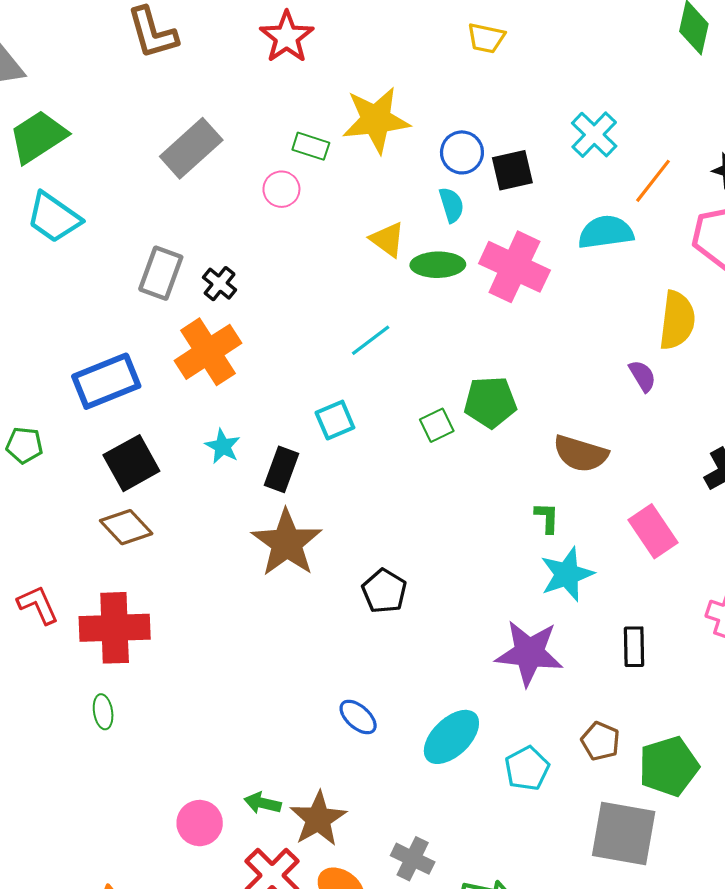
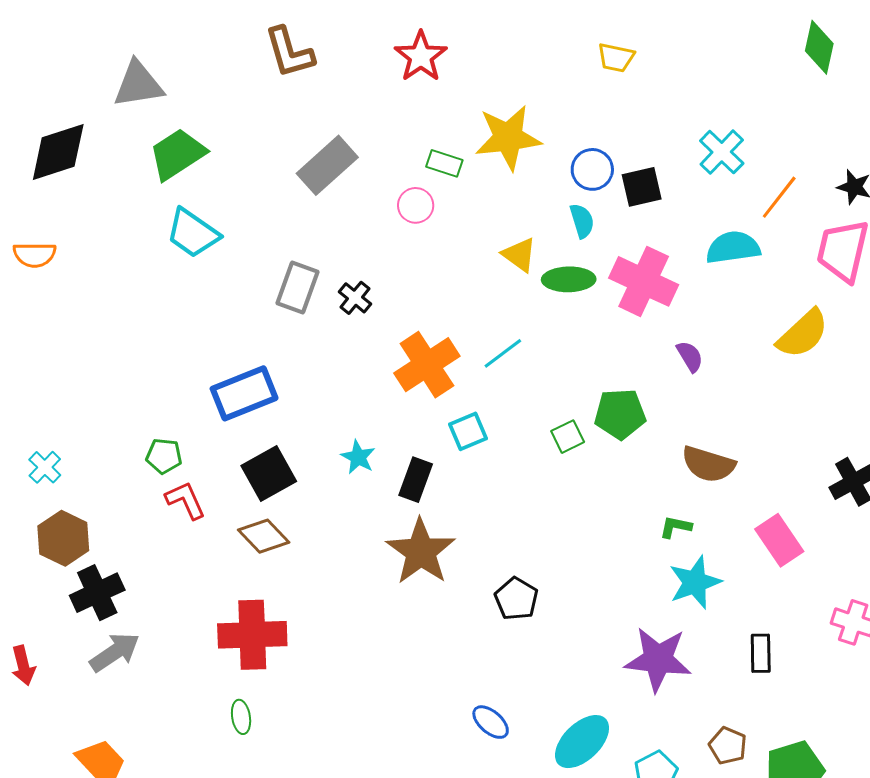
yellow semicircle: (677, 320) -> (803, 334), turned 40
orange cross: (208, 352) -> (427, 365), moved
purple semicircle: (642, 376) -> (690, 356), moved
green L-shape: (547, 518) -> (675, 527), turned -80
red L-shape: (38, 605) -> (186, 500), moved

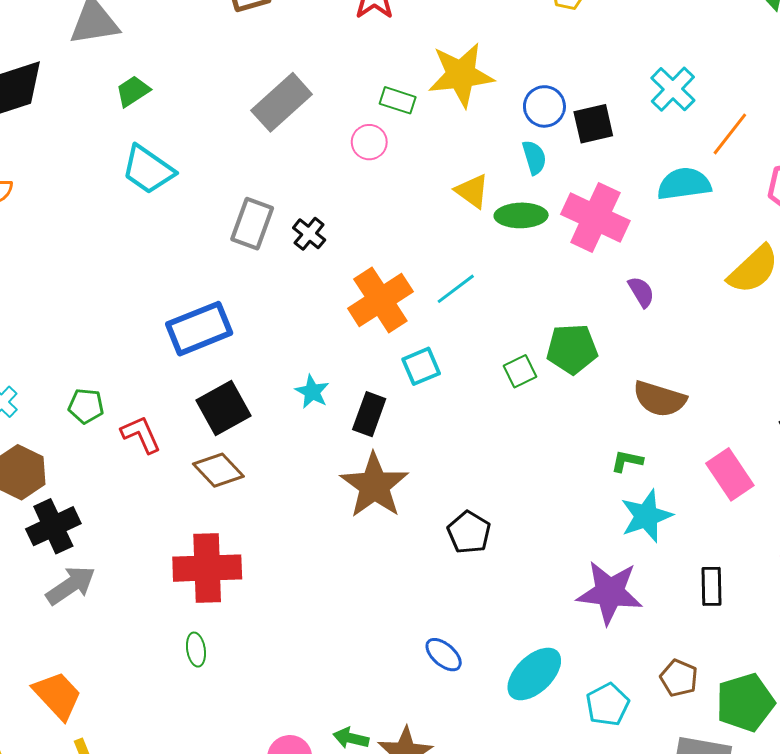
green trapezoid: (177, 154) -> (133, 91), size x0.6
green pentagon: (164, 456) -> (86, 406), moved

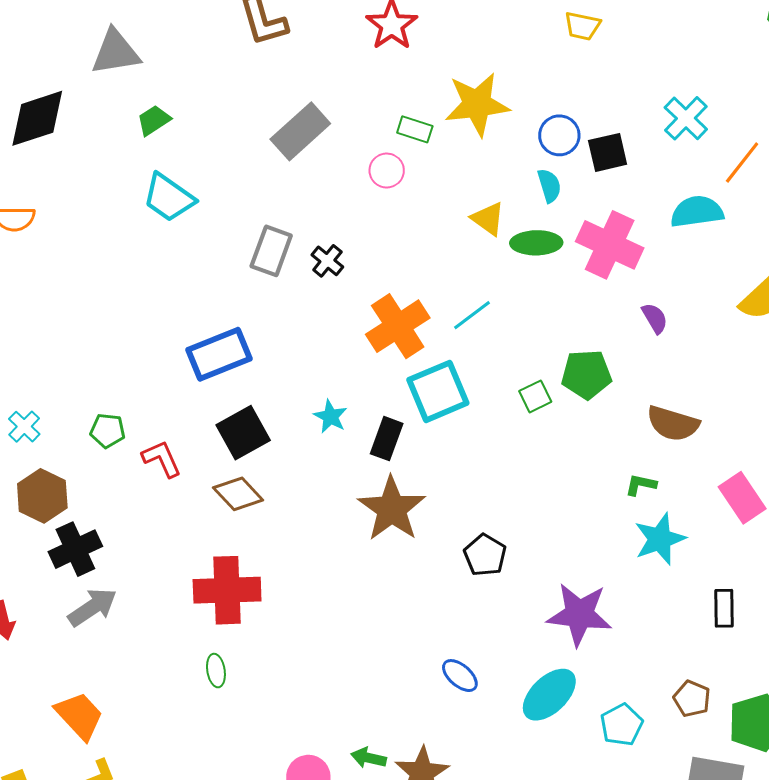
cyan square: (421, 366) -> (438, 391), size x1.6
purple star: (610, 592) -> (579, 614), moved

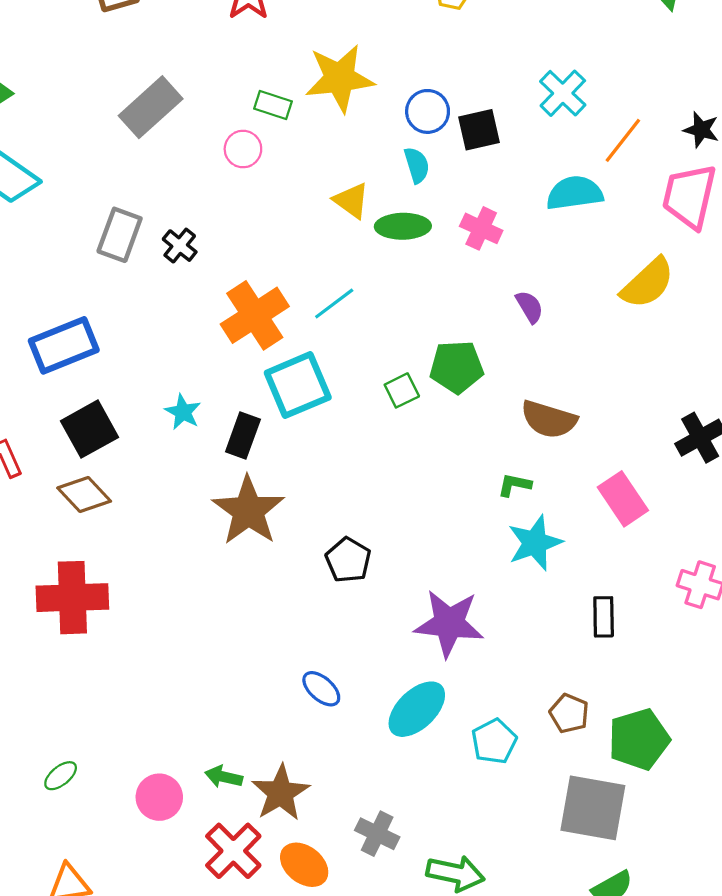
pink cross: (610, 245) -> (481, 228), size x0.6
green ellipse: (216, 671) -> (61, 776), moved, turned 60

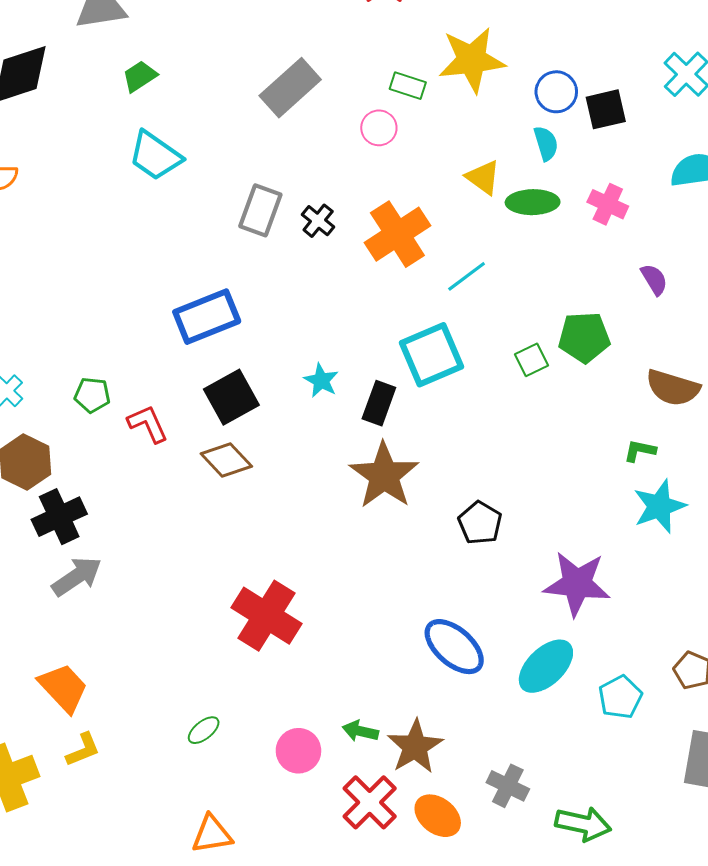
orange cross: (255, 315) -> (397, 234), moved
red cross: (72, 598) -> (267, 616), moved, turned 34
blue ellipse: (321, 689) -> (454, 647), size x1.6

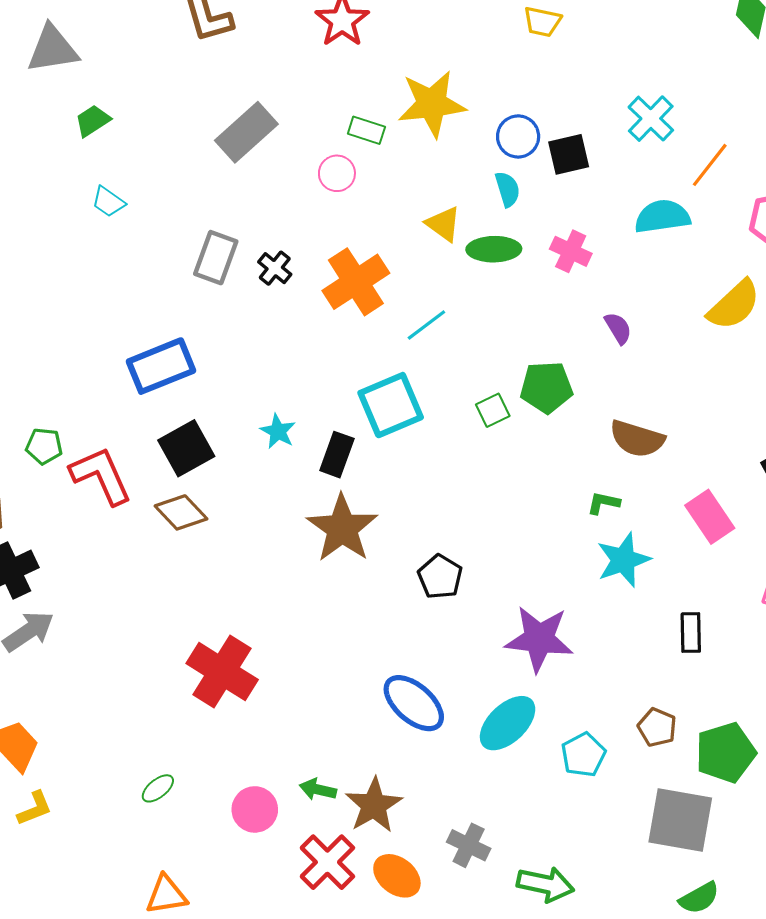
cyan trapezoid: (155, 156) -> (108, 202), size x0.6
red L-shape: (148, 424) -> (101, 476), size x1.5

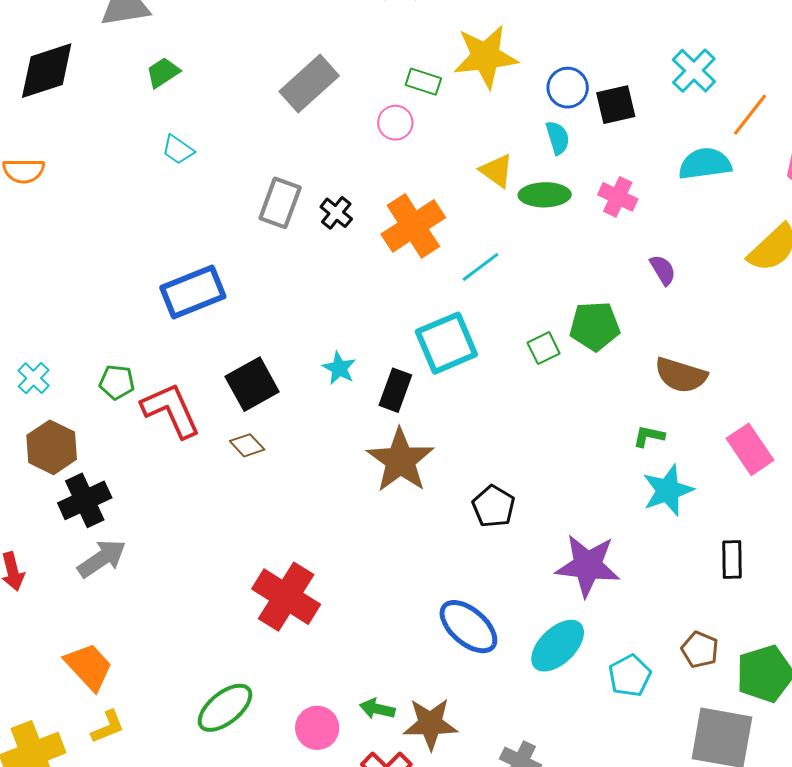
blue rectangle: (161, 366) -> (193, 292), moved
brown diamond: (181, 512) -> (247, 445), size x0.7
green ellipse: (158, 788) -> (225, 708), size x1.8
brown star: (374, 805) -> (430, 724), turned 30

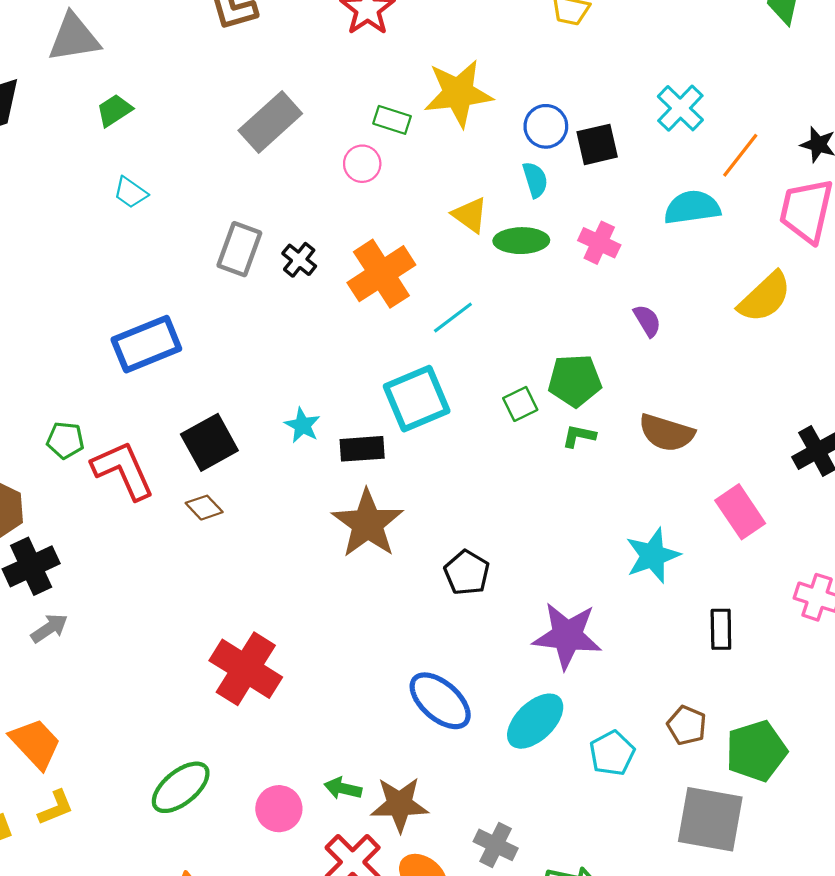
black rectangle: (395, 390) -> (362, 449), turned 66
green L-shape: (649, 436) -> (579, 436), moved
gray arrow: (102, 559) -> (49, 628), size x0.7

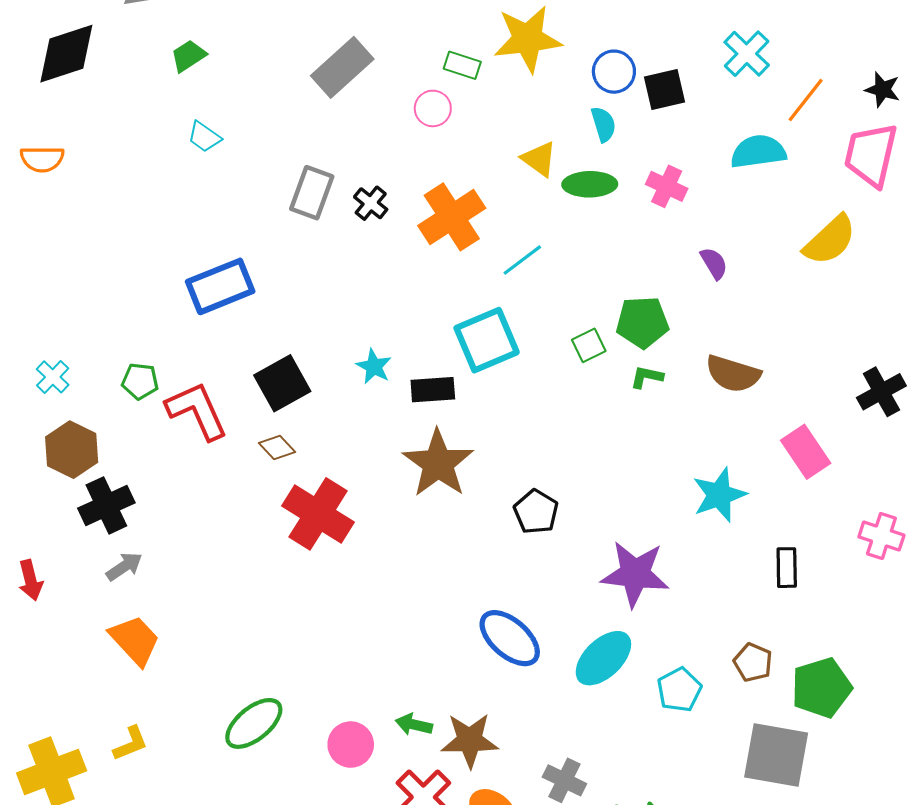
red cross: (246, 669) -> (318, 514), moved
orange trapezoid: (35, 744) -> (135, 640), moved

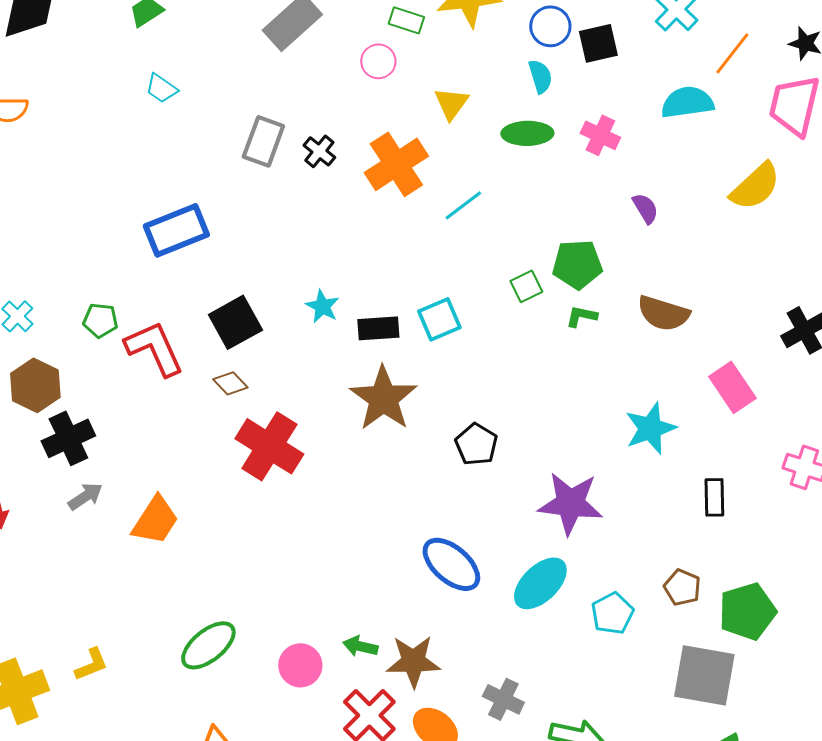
yellow triangle: (539, 159) -> (451, 103), moved, turned 30
cyan square: (487, 340) -> (439, 319), moved, size x0.7
orange trapezoid: (135, 640) -> (155, 520), moved, turned 76

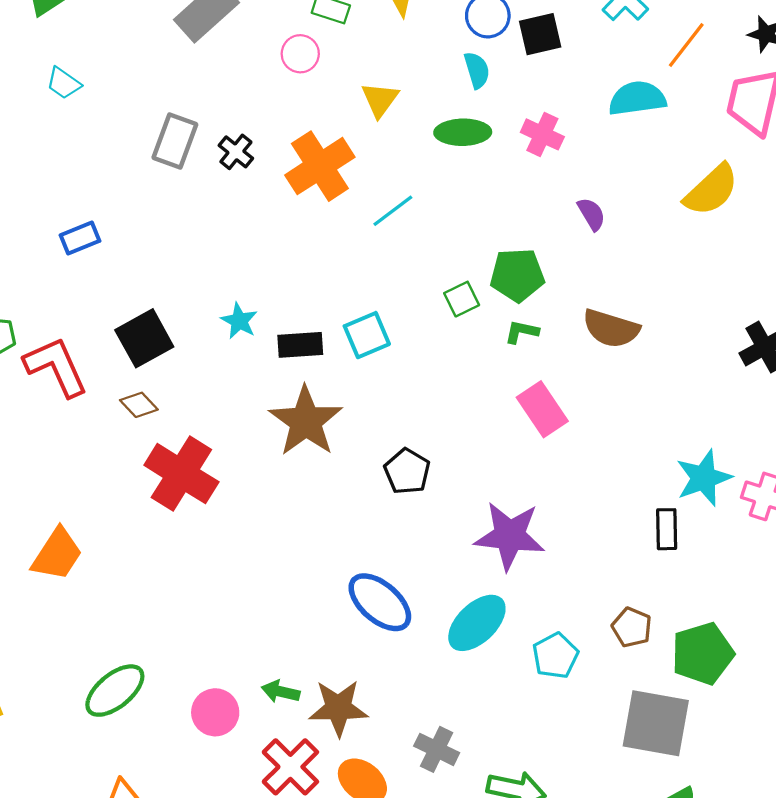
blue rectangle: (176, 230) -> (80, 238), size x0.6
pink rectangle: (732, 387) -> (542, 409), moved
cyan star: (650, 428) -> (704, 478), moved

